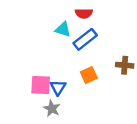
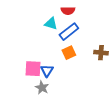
orange square: (89, 75) -> (69, 53), moved

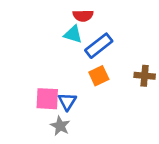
red semicircle: (68, 11) -> (83, 16), moved

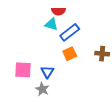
pink square: (47, 99) -> (23, 70), moved

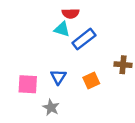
orange square: (70, 54) -> (91, 81), moved
blue triangle: (47, 72) -> (58, 77), moved

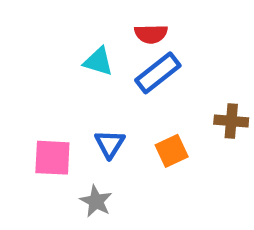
red semicircle: (71, 13) -> (151, 34), moved
cyan triangle: (62, 29) -> (98, 61), moved

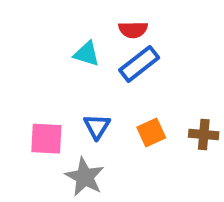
brown cross: (231, 121) -> (204, 135), moved
gray star: (96, 201) -> (85, 177), size x1.4

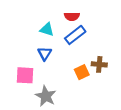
blue triangle: (97, 126) -> (45, 53), moved
brown cross: (204, 135) -> (99, 64), moved

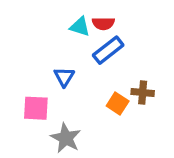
cyan triangle: (47, 29) -> (80, 27), moved
orange square: (82, 72) -> (118, 104), turned -32

